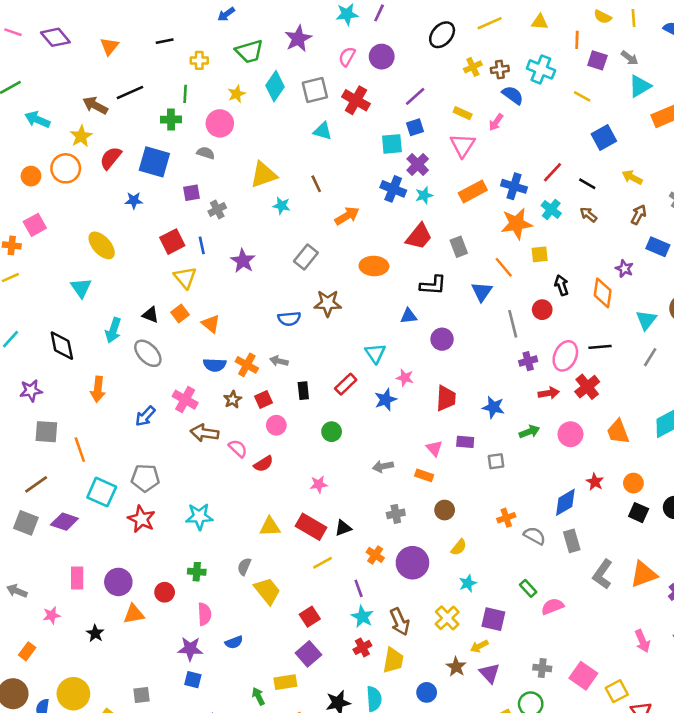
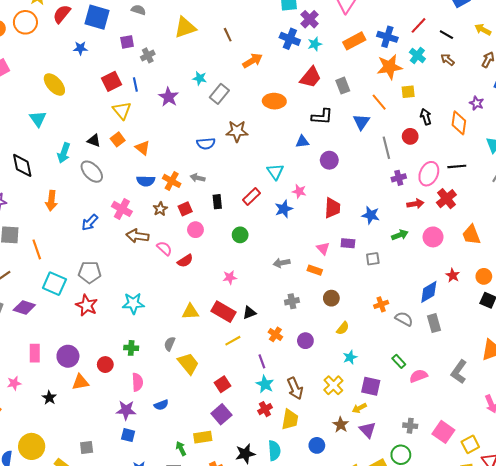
cyan star: (281, 206) -> (200, 78), moved
purple circle: (412, 563) -> (305, 341), size x0.6
gray L-shape: (603, 574) -> (459, 372), moved

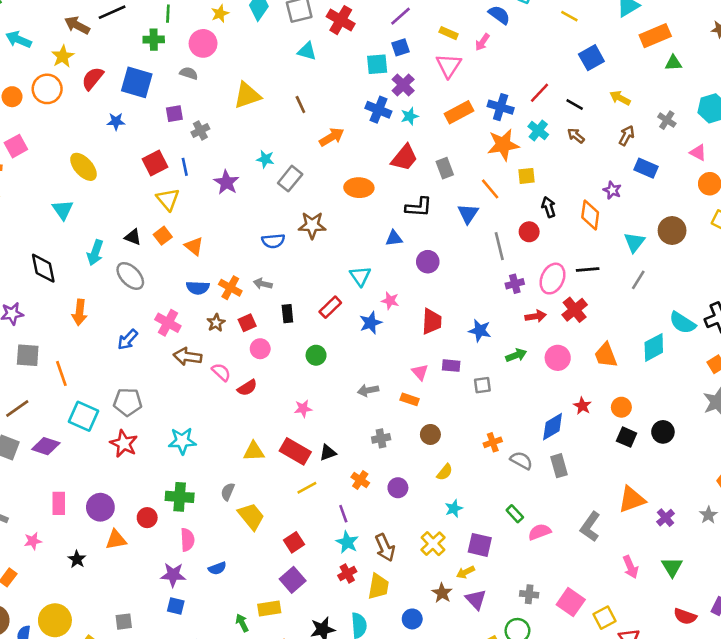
green cross: (131, 348) -> (180, 497), size x1.5

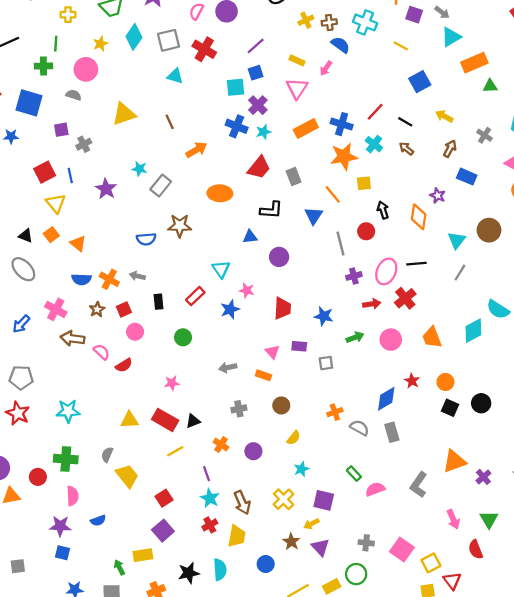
red semicircle: (685, 616) -> (476, 549), moved, turned 48

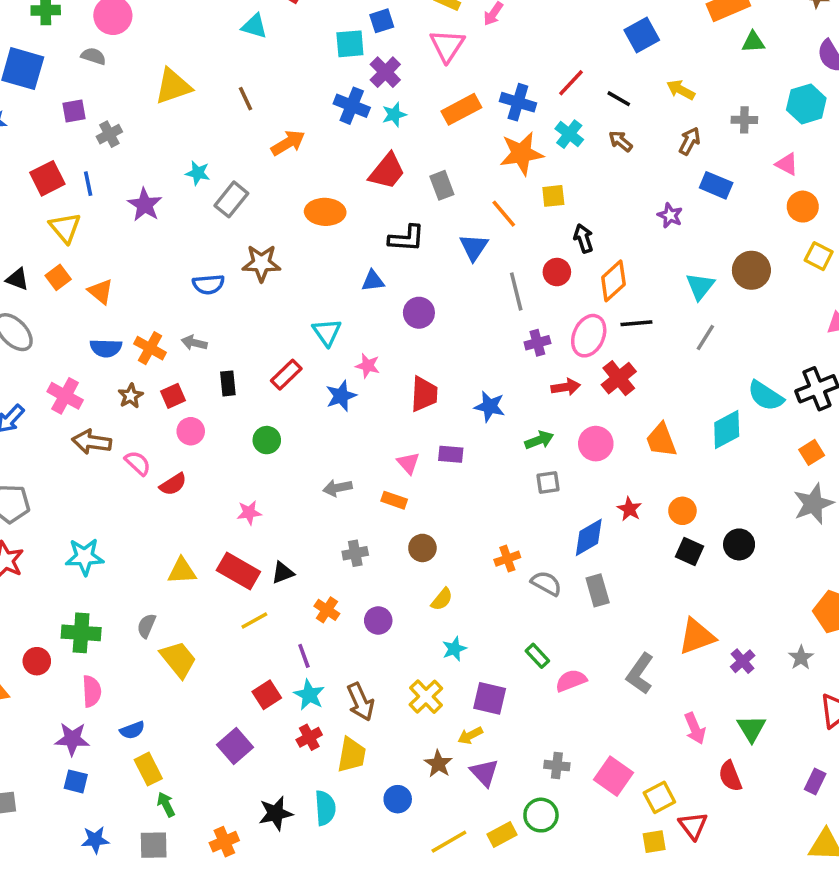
gray cross: (485, 135) -> (744, 120), turned -32
orange diamond: (419, 217) -> (613, 281), moved, turned 40
gray square: (326, 363) -> (548, 483), moved
red square: (164, 498) -> (267, 695), moved
yellow rectangle: (143, 555) -> (148, 769), moved, turned 72

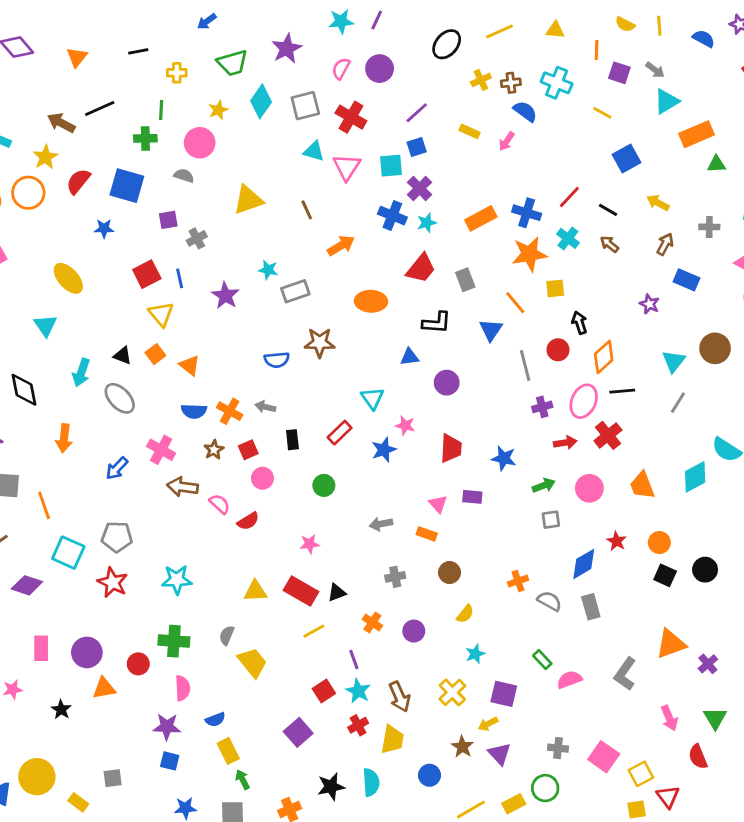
pink triangle: (447, 46) -> (347, 167), moved
gray rectangle: (231, 199) -> (295, 291), turned 32

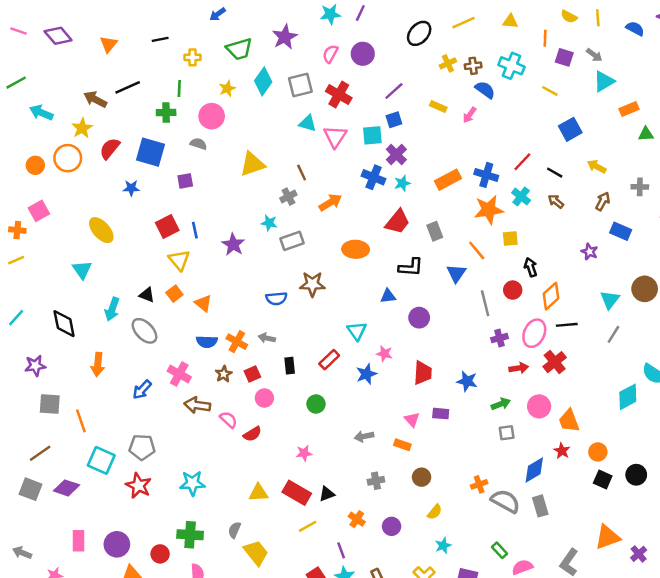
orange rectangle: (696, 134) -> (629, 109), size x0.7
gray cross: (197, 238) -> (288, 197), moved
orange trapezoid: (642, 485) -> (569, 421), moved
gray semicircle: (549, 601) -> (505, 501), size x1.4

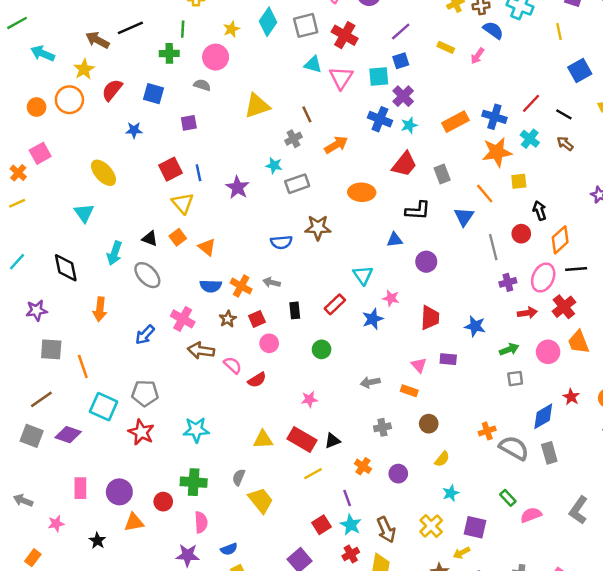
yellow line: (550, 91) -> (559, 32), turned 49
blue square: (150, 152) -> (153, 94), size x0.7
orange cross: (17, 230) -> (18, 173), turned 35
orange trapezoid: (569, 421) -> (578, 342), moved

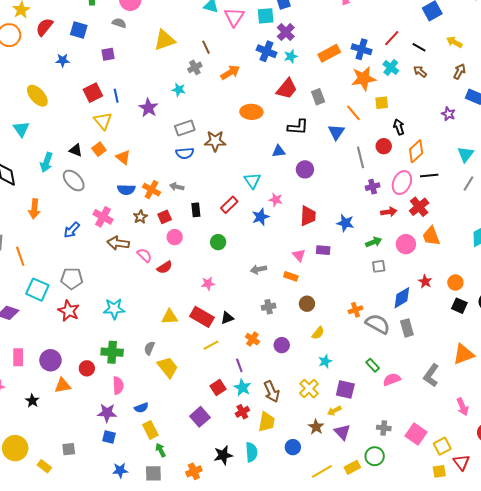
gray rectangle: (297, 184) -> (185, 128), moved

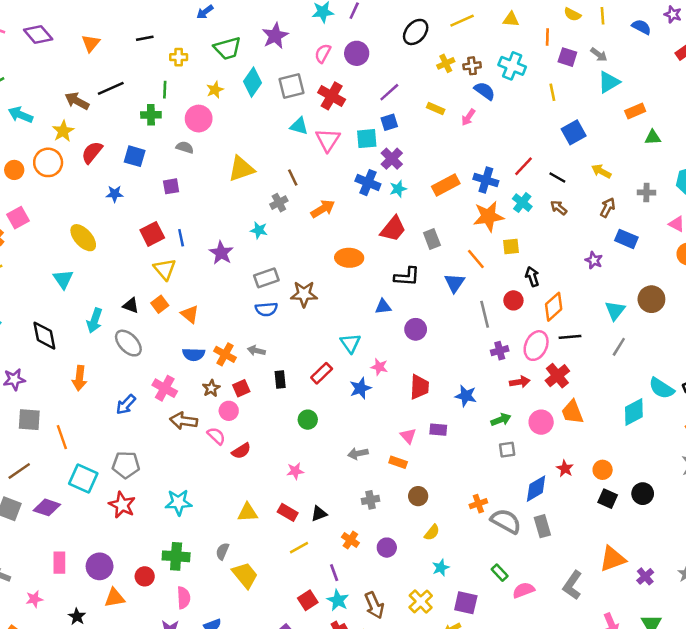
pink circle: (175, 237) -> (229, 411), moved
red rectangle: (202, 317) -> (288, 512), size x0.7

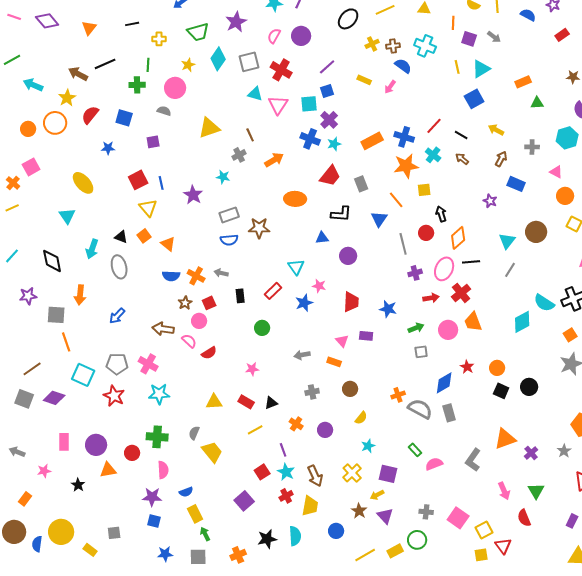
cyan triangle: (609, 82) -> (481, 69), moved
gray ellipse: (128, 343) -> (119, 267), turned 30
pink cross: (165, 388) -> (148, 364), moved
gray square: (29, 420) -> (56, 315), moved

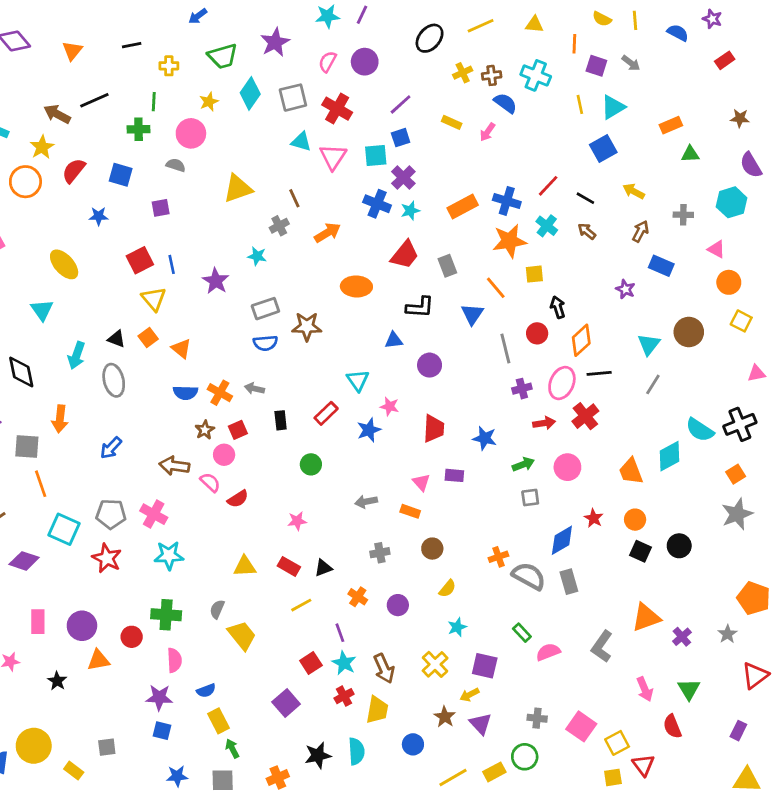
orange trapezoid: (473, 322) -> (631, 471), moved

